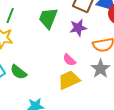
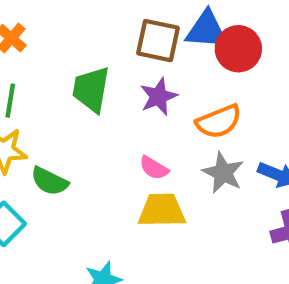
green semicircle: (19, 72) -> (49, 181), moved
yellow trapezoid: (69, 80) -> (162, 210), turned 35

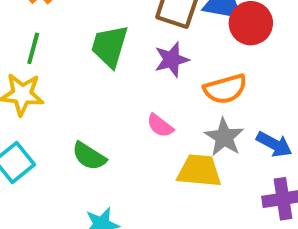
green semicircle: (49, 181) -> (89, 156), moved
yellow trapezoid: (162, 210) -> (199, 171), moved

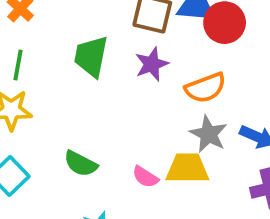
pink semicircle: (160, 126) -> (145, 177), moved

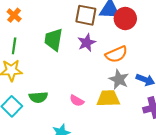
green semicircle: (81, 164) -> (38, 97), moved, turned -30
pink semicircle: (145, 177) -> (77, 101), moved

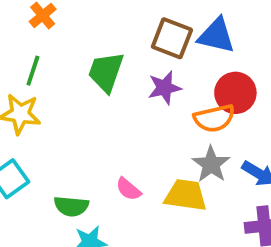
red circle: (125, 18) -> (235, 93), moved
green semicircle: (38, 97) -> (71, 206), moved

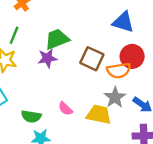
brown square: (172, 38) -> (92, 59), moved
green trapezoid: (106, 72) -> (57, 39), turned 45
purple star: (165, 88) -> (47, 58), moved

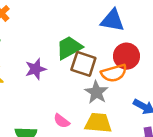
green trapezoid: (57, 39) -> (69, 48), moved
gray star: (115, 97) -> (96, 92), moved

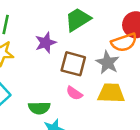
brown square: (83, 64) -> (73, 64), moved

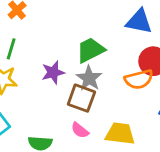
gray star: (108, 63) -> (89, 78), moved

